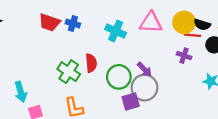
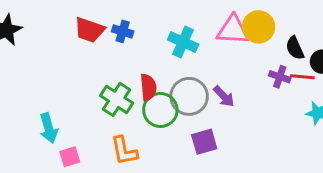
yellow circle: (184, 22) -> (259, 27), moved
black semicircle: (202, 25) -> (295, 48), moved, turned 49
red line: (193, 35) -> (302, 77), moved
green circle: (119, 77) -> (160, 110), moved
gray circle: (144, 88) -> (189, 96), moved

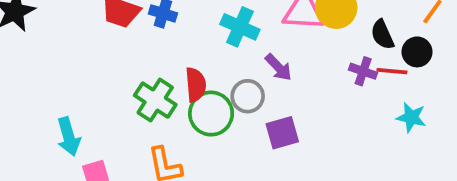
gray circle: (189, 96) -> (248, 96), size x0.7
purple arrow: (224, 96) -> (278, 67), moved
purple square: (204, 142) -> (282, 133), moved

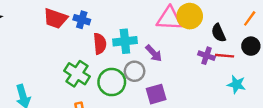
cyan cross: (240, 27) -> (125, 41), moved, turned -30
black circle: (417, 52) -> (251, 46), moved
red semicircle: (196, 85) -> (100, 44), moved

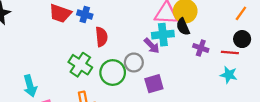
black semicircle: (218, 33) -> (183, 27), moved
cyan cross: (125, 41) -> (163, 35), moved
red line: (224, 56) -> (230, 52), moved

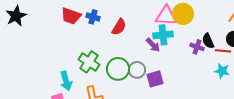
black semicircle: (183, 27) -> (208, 41), moved
red semicircle: (101, 37) -> (119, 27), moved, turned 36
gray circle: (134, 62) -> (137, 70), moved
cyan arrow: (30, 86) -> (66, 81), moved

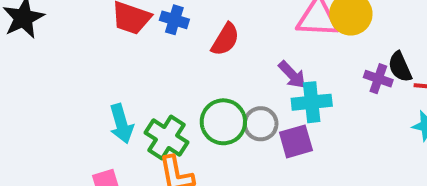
cyan cross: (163, 35) -> (312, 102), moved
green cross: (89, 62) -> (167, 137), moved
cyan arrow: (66, 81) -> (121, 124), moved

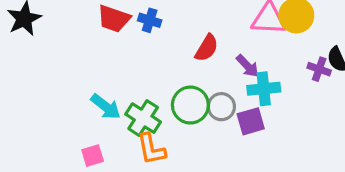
red semicircle: (225, 39) -> (207, 48), moved
cyan arrow: (121, 124) -> (106, 107), turned -36

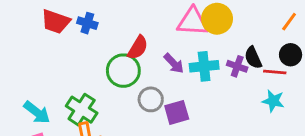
cyan cross: (264, 89) -> (204, 66), moved
green circle: (190, 105) -> (123, 71), moved
cyan arrow: (106, 107) -> (37, 112), moved

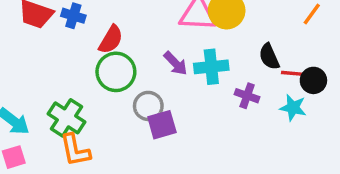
red semicircle: (138, 48) -> (111, 40), moved
black circle: (291, 55) -> (313, 80), moved
purple cross: (237, 66) -> (247, 96), moved
purple square: (177, 112) -> (162, 125), moved

